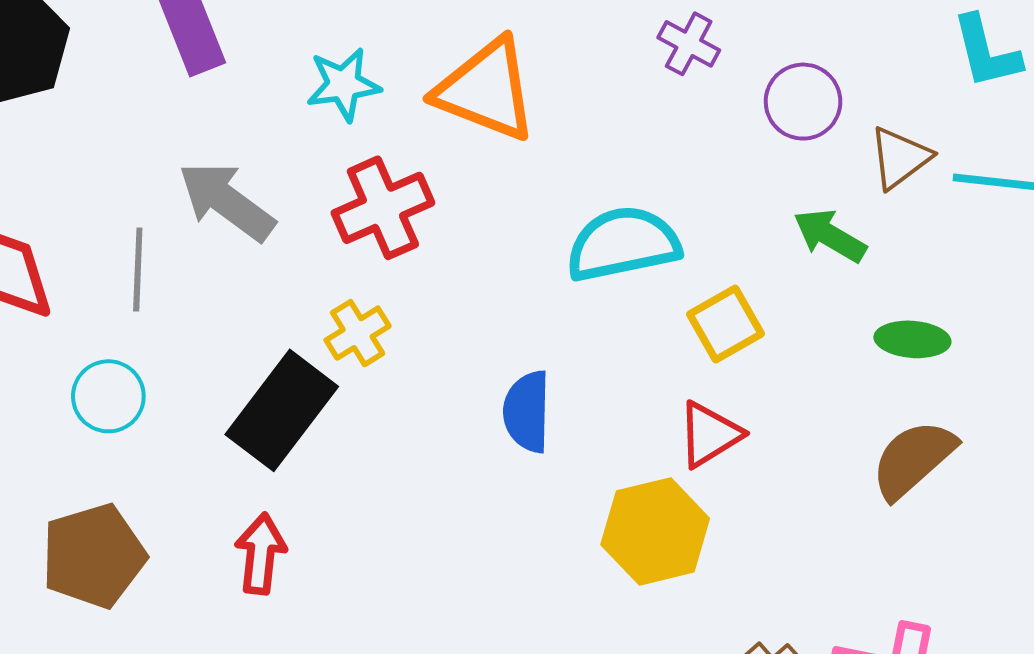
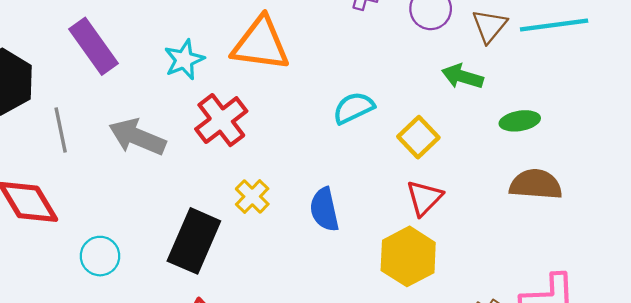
cyan semicircle: (623, 244) -> (354, 108), size x0.7
gray line: (138, 270) -> (61, 130), moved
yellow cross: (358, 333) -> (252, 197), moved
brown semicircle: (913, 459) -> (536, 184), turned 60

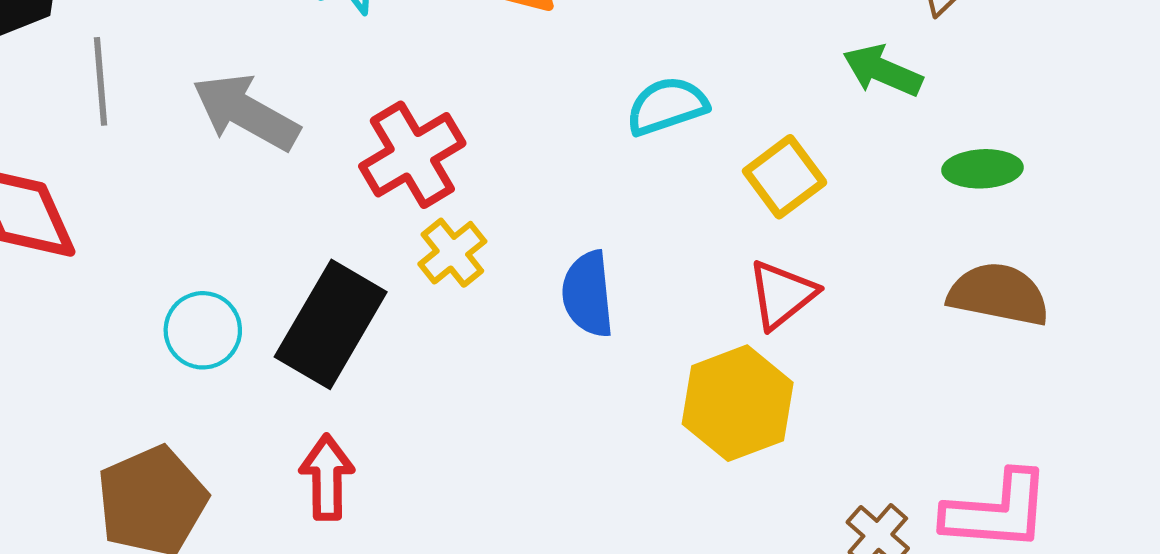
red cross: (221, 120) -> (412, 155), moved
cyan circle: (100, 256) -> (203, 330), moved

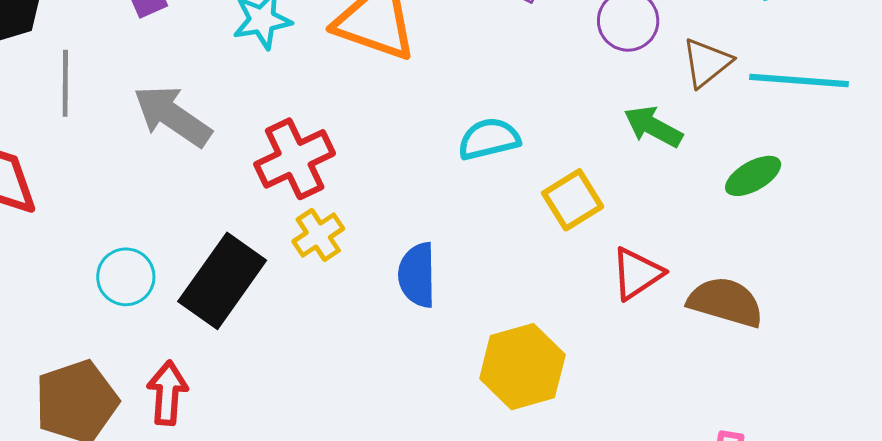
green ellipse: (983, 169) -> (753, 176), moved, turned -32
red triangle: (782, 295) -> (637, 274), moved
red arrow: (327, 477) -> (167, 393), moved

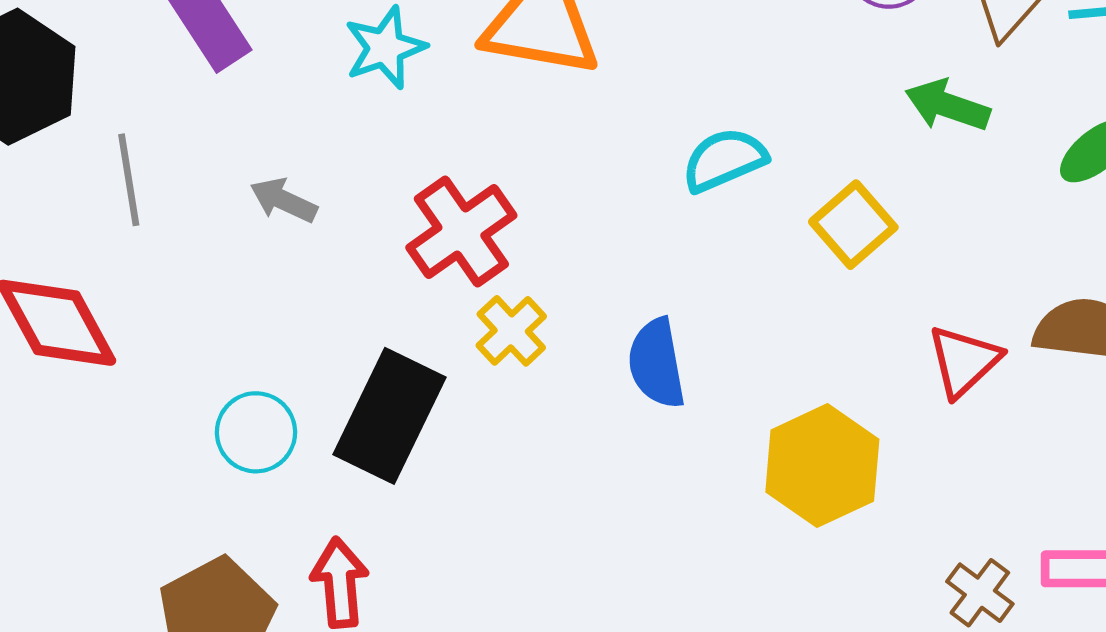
gray arrow: (172, 116) -> (284, 200), size x0.6
red triangle: (637, 274) -> (964, 361), moved

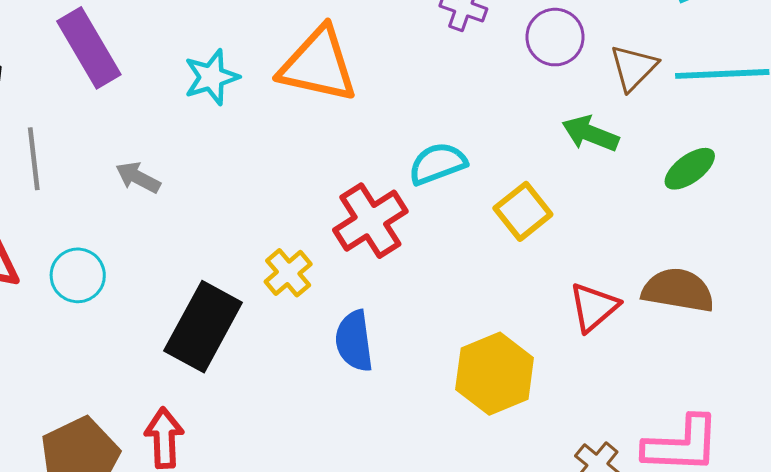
red cross: (461, 231) -> (370, 221), moved
blue semicircle: (657, 363) -> (354, 341), moved
cyan circle: (256, 432) -> (78, 275), moved

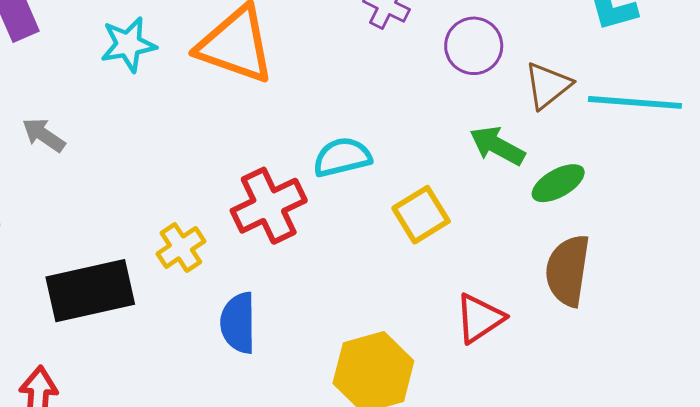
green ellipse: (690, 169) -> (558, 183), moved
brown semicircle: (678, 290) -> (568, 270), moved, turned -98
black rectangle: (203, 327) -> (90, 291), turned 42

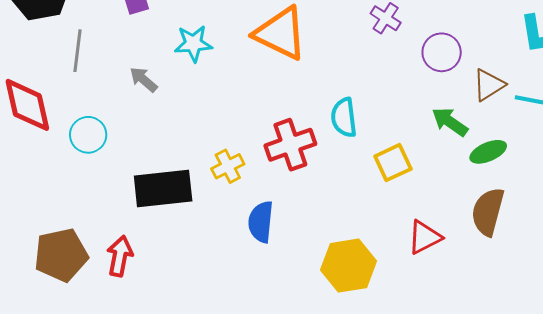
cyan star: (128, 44) -> (193, 44), moved
cyan semicircle: (342, 157) -> (344, 118), turned -90

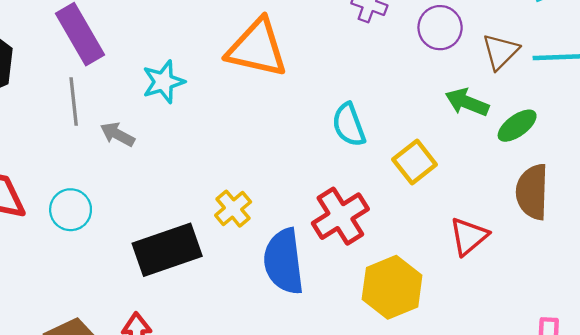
gray line: (77, 51) -> (74, 102), moved
red cross: (290, 145) -> (340, 216), moved
blue semicircle: (261, 222) -> (284, 261), size x1.4

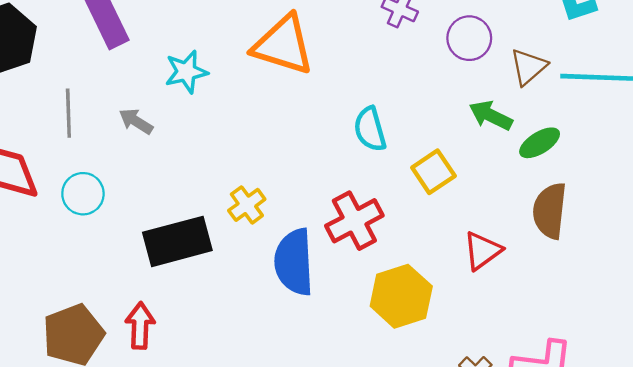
gray line: (74, 102) -> (68, 113), moved

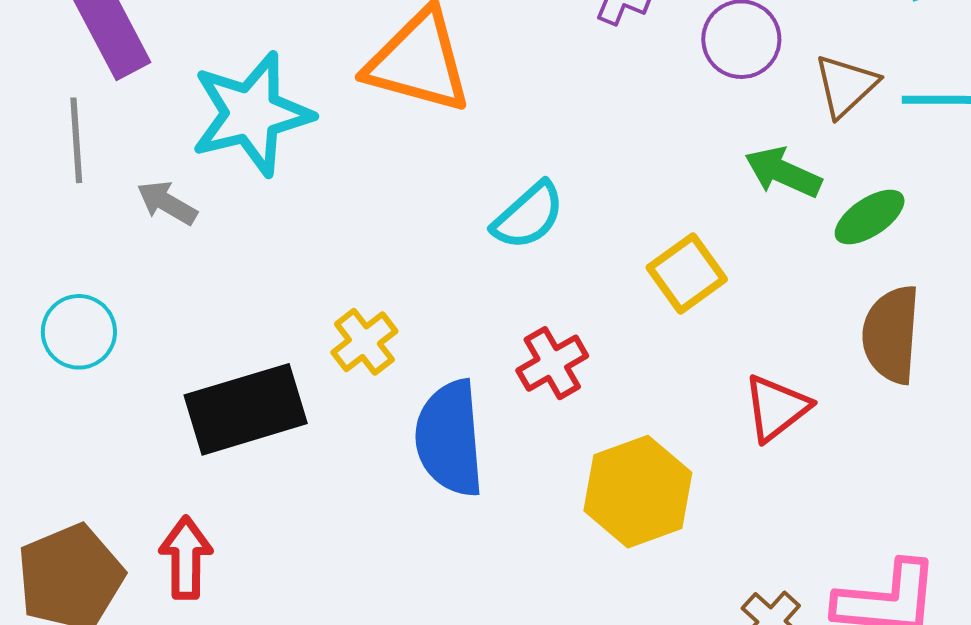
cyan star: (186, 72) -> (251, 114), size x1.6
gray line: (68, 113) -> (76, 140), moved
cyan semicircle: (370, 129) -> (528, 216), moved, turned -114
red cross: (354, 221) -> (552, 363), size x0.7

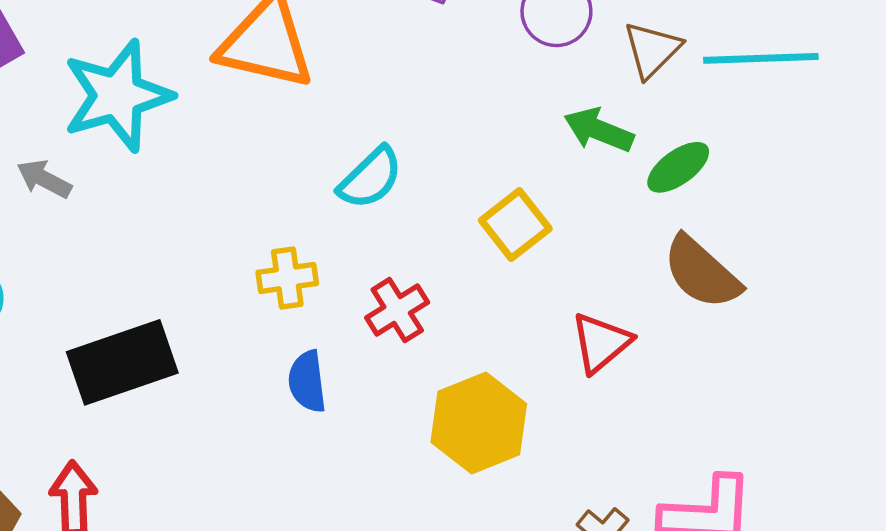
brown semicircle: (891, 334) -> (702, 272), turned -50
yellow cross: (364, 342) -> (287, 278), moved, turned 32
blue semicircle: (450, 438) -> (307, 381), size x0.6

